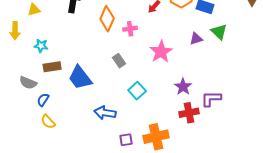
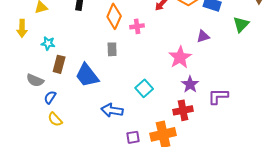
green triangle: (219, 32) -> (241, 24), moved, turned 30
pink star: (161, 52) -> (180, 57), moved
gray rectangle: (119, 61) -> (112, 49), moved, turned 32
brown rectangle: (52, 67) -> (59, 64), turned -66
red cross: (189, 113) -> (183, 110), moved

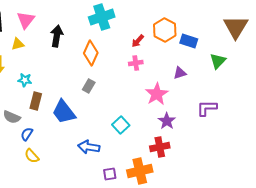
pink cross: (137, 26) -> (136, 63), moved
gray rectangle: (112, 49) -> (89, 86), turned 32
purple L-shape: (218, 96) -> (207, 108), moved

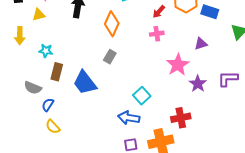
purple star: (167, 121) -> (198, 84), moved
blue arrow: (89, 147) -> (129, 118), moved

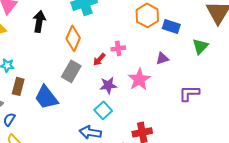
red arrow: (159, 12) -> (99, 59), moved
gray rectangle: (110, 57) -> (71, 71), size x1.5
purple star: (198, 84) -> (108, 85), moved, turned 30

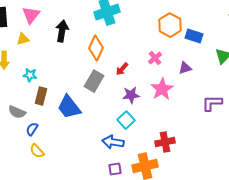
pink cross: (118, 48) -> (155, 58), moved, turned -32

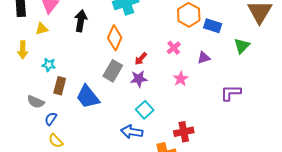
pink star: (162, 89) -> (181, 79), size x0.7
purple star: (131, 95) -> (139, 79), moved

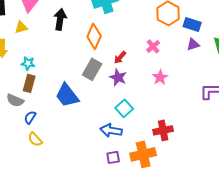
purple triangle: (204, 58) -> (193, 44), moved
purple star: (139, 79) -> (118, 77), turned 30
brown rectangle: (60, 86) -> (29, 83), moved

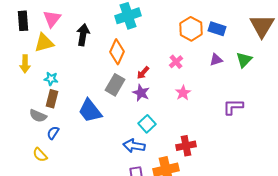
blue rectangle: (192, 24) -> (217, 29), moved
yellow triangle: (21, 27) -> (44, 43), size x1.5
yellow semicircle: (35, 139) -> (40, 155), moved

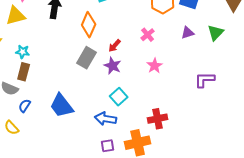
blue trapezoid: (90, 111) -> (62, 106), moved

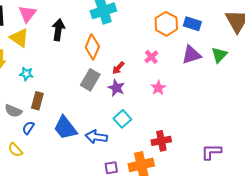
yellow triangle: (16, 16) -> (19, 38), turned 50
purple triangle: (188, 33) -> (191, 55), size x1.5
brown rectangle: (24, 72) -> (37, 101), moved
purple L-shape: (205, 80) -> (211, 152), moved
blue arrow: (106, 119) -> (96, 137), moved

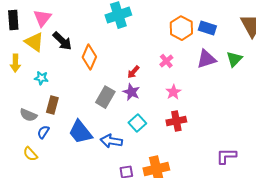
black arrow: (58, 30) -> (62, 41), moved, turned 125
orange diamond: (92, 47) -> (89, 57), moved
gray rectangle: (90, 80) -> (105, 97), moved
red cross: (161, 141) -> (176, 121), moved

